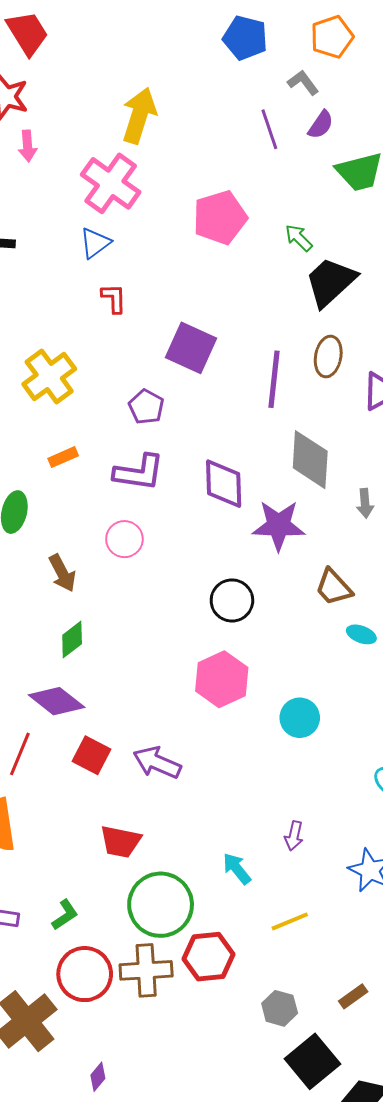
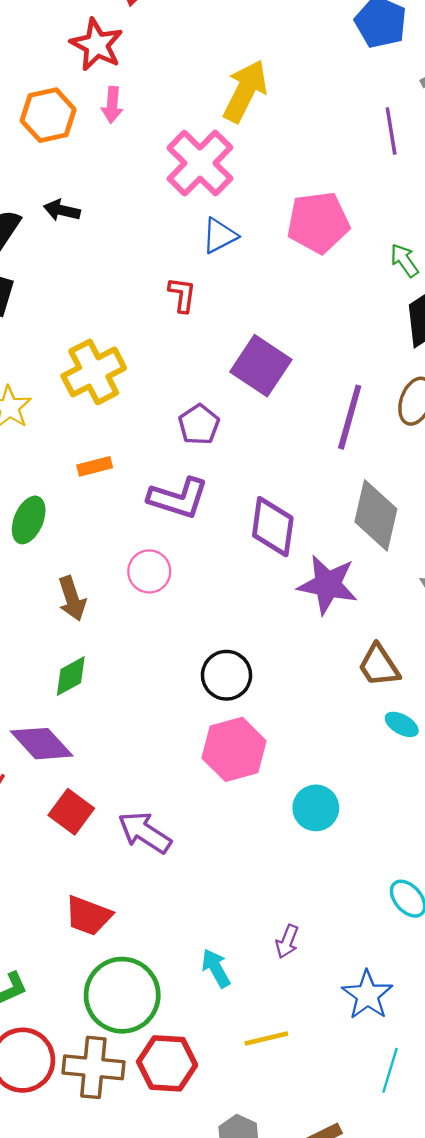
blue triangle: (95, 243) -> (219, 236), moved
black circle: (232, 600) -> (226, 675), moved

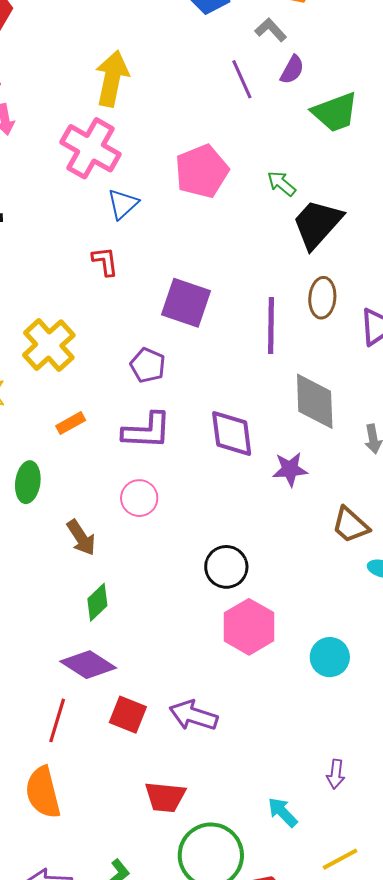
purple star: (328, 585) -> (290, 469), size x0.7

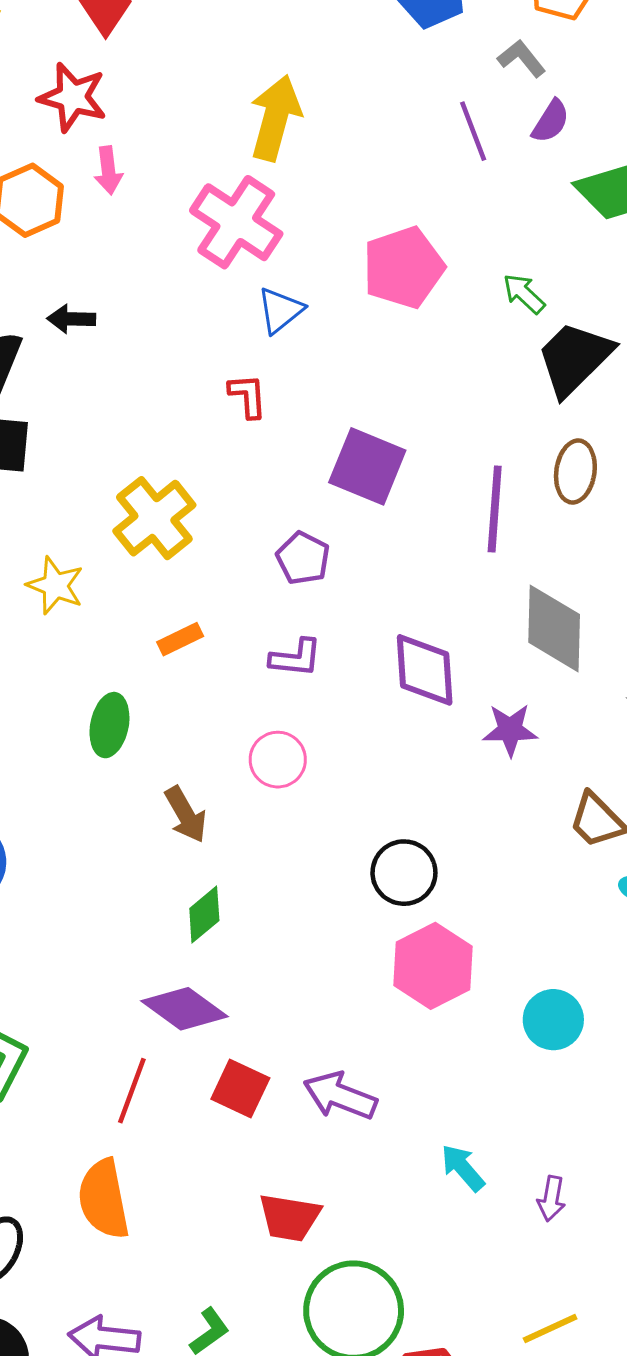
purple L-shape: (147, 431) -> (296, 658), size x0.7
cyan arrow: (283, 812) -> (463, 1168), moved

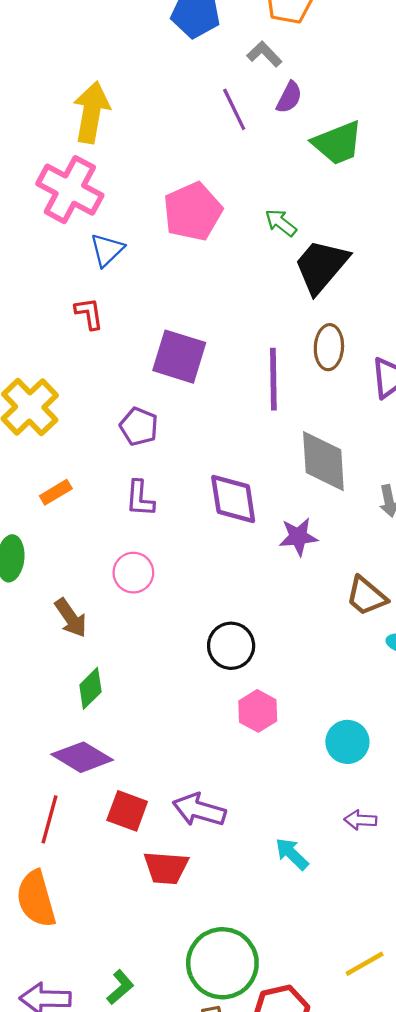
purple L-shape: (296, 658) -> (140, 498), turned 93
pink hexagon: (433, 966) -> (258, 711), size x0.7
purple arrow: (551, 1199) -> (360, 820), moved, turned 88
red trapezoid: (289, 1217) -> (166, 868), moved

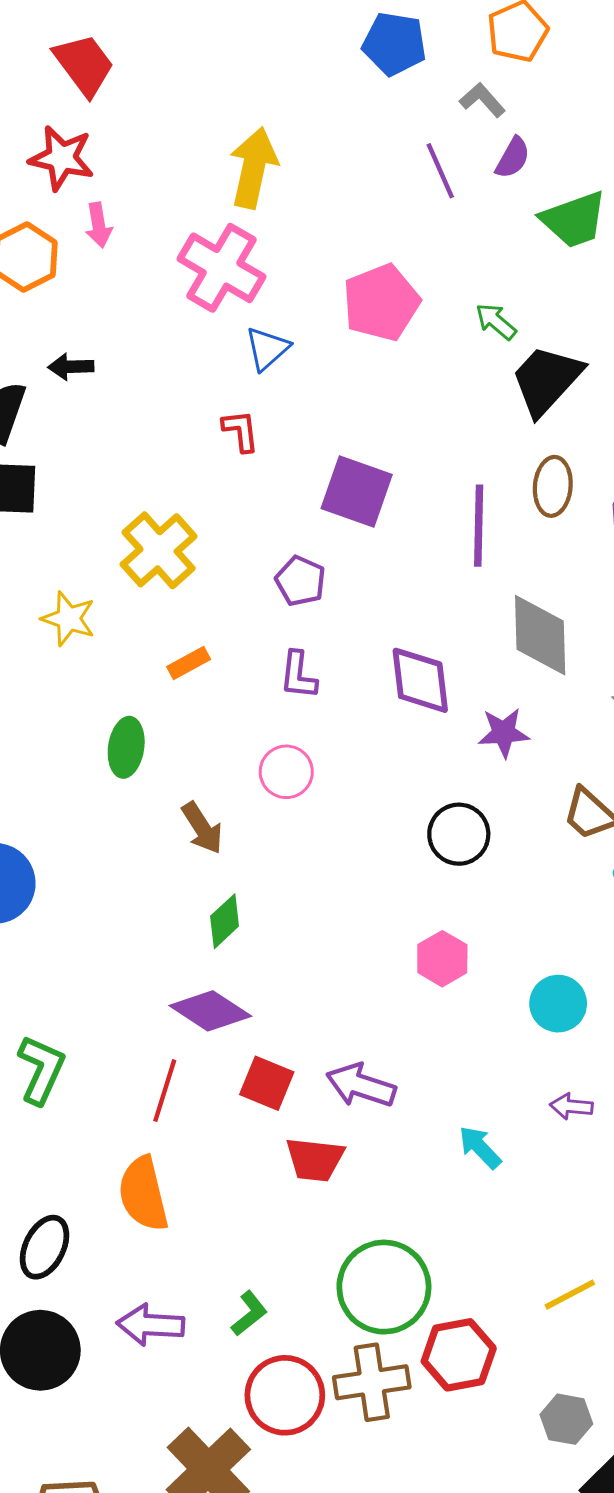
black circle: (231, 646) -> (459, 834), moved

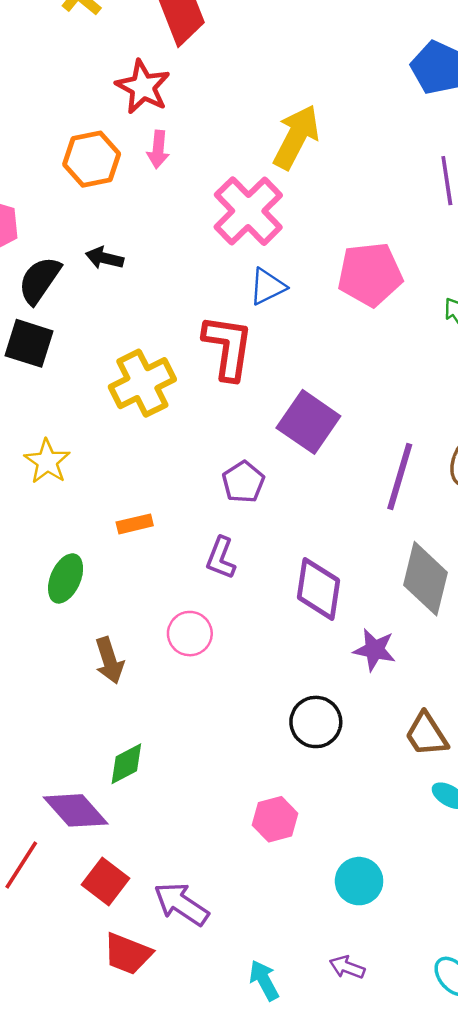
red L-shape: (241, 431) -> (228, 347), size x1.8
yellow cross: (159, 550) -> (142, 383), moved
green diamond: (225, 921) -> (126, 764), moved

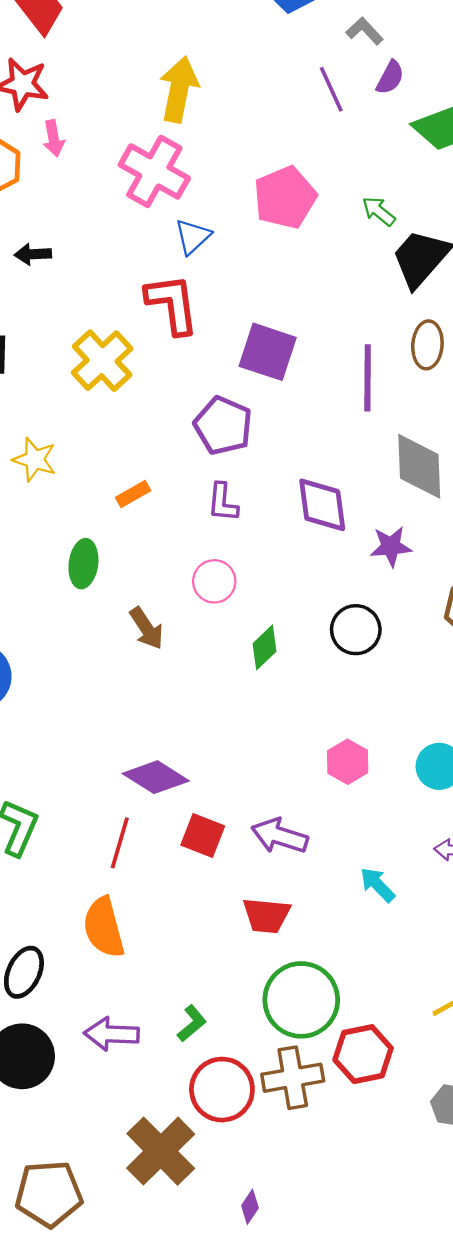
purple pentagon: (243, 482) -> (223, 426), size x1.4
green diamond: (126, 764) -> (265, 647), moved
pink hexagon: (275, 819) -> (348, 762), moved
red trapezoid: (128, 954) -> (266, 915), moved

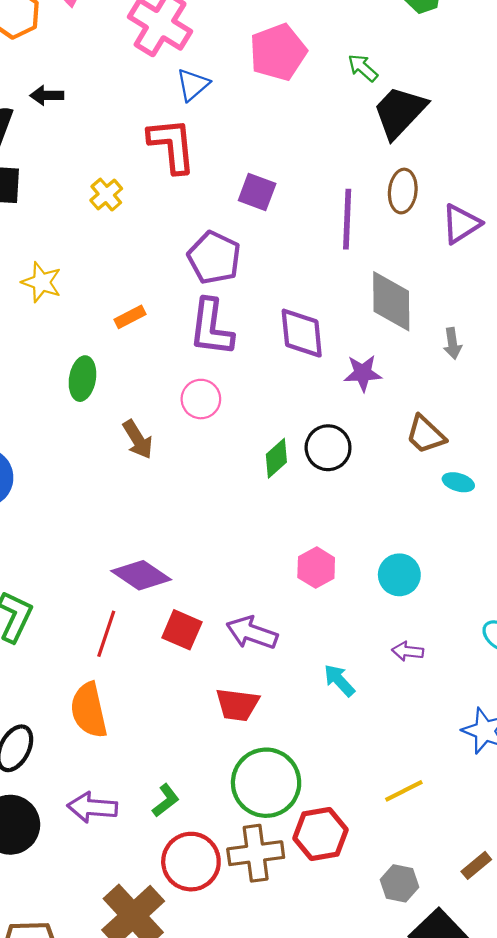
purple square: (268, 352) -> (257, 192), size x0.7
yellow cross: (102, 361) -> (106, 195), size x0.6
purple L-shape: (223, 502) -> (211, 327), size x1.6
green diamond: (265, 647) -> (276, 458), moved

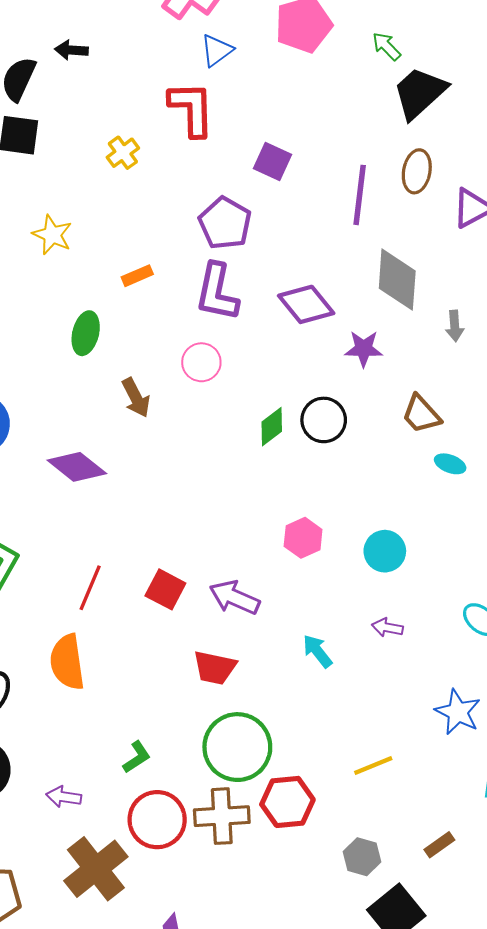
purple diamond: (302, 333) -> (306, 304), turned -38
purple diamond: (141, 575) -> (77, 467), moved
purple arrow: (92, 807) -> (64, 797), moved, size x0.7

